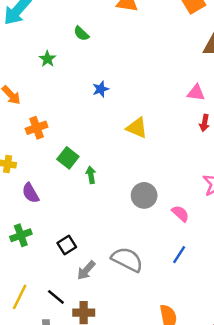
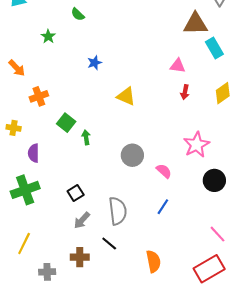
purple semicircle: (31, 193) -> (34, 153), turned 30
green cross: (21, 235) -> (25, 190), size x1.5
black square: (67, 245) -> (76, 193), moved
gray semicircle: (127, 259) -> (118, 211), turned 56
black line: (56, 297) -> (109, 244), moved

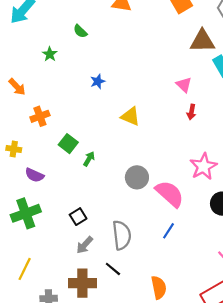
pink triangle: (178, 66) -> (184, 85), turned 35
green arrow: (86, 137) -> (89, 159), turned 40
purple semicircle: (34, 153) -> (34, 175), turned -66
pink semicircle: (164, 171) -> (170, 194), size x1.8
brown cross: (80, 257) -> (82, 283), size x1.4

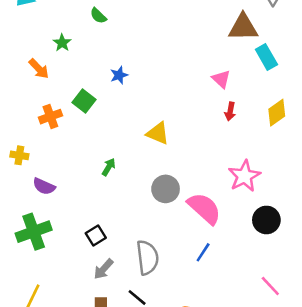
orange arrow: (17, 87) -> (39, 69), moved
yellow triangle: (130, 116) -> (158, 133), moved
green square: (68, 144) -> (84, 101), moved

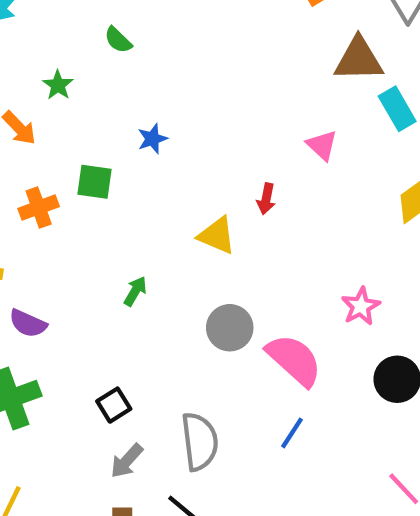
green square: (84, 101) -> (94, 182), turned -30
red arrow: (230, 111) -> (266, 199), moved
pink star: (244, 176) -> (361, 306), size x0.7

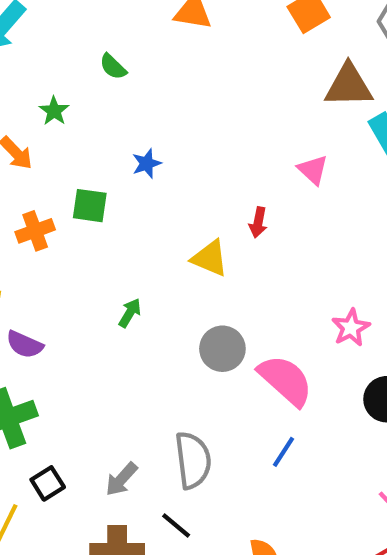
black square: (114, 405) -> (48, 483), moved

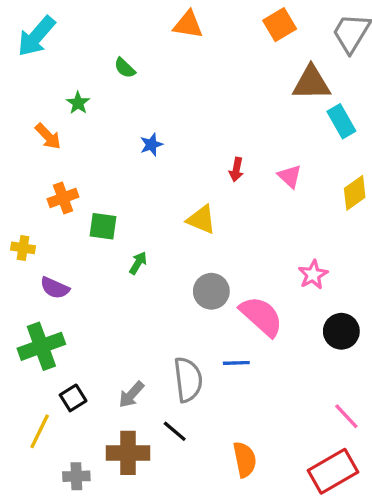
pink triangle: (313, 170) -> (290, 176), moved
green square: (90, 206) -> (103, 226), moved
red arrow: (258, 222) -> (236, 170), moved
blue line: (283, 452) -> (236, 363), moved, turned 55

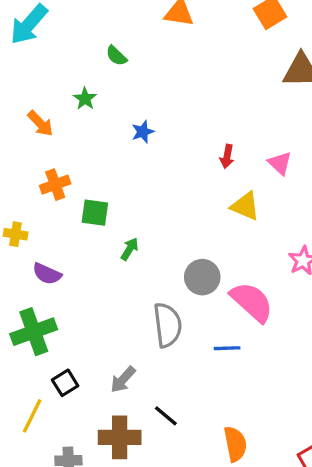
green star: (78, 103) -> (85, 99), moved
yellow triangle: (201, 220) -> (245, 206), moved
gray semicircle: (188, 380) -> (168, 325), moved

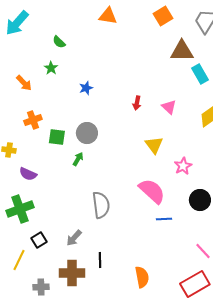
green semicircle: (116, 56) -> (59, 42), moved
yellow triangle: (245, 206) -> (154, 145), moved, turned 30
gray circle: (202, 277) -> (87, 133), moved
blue line: (227, 348) -> (164, 219), moved
black line: (166, 416) -> (100, 260), turned 49

